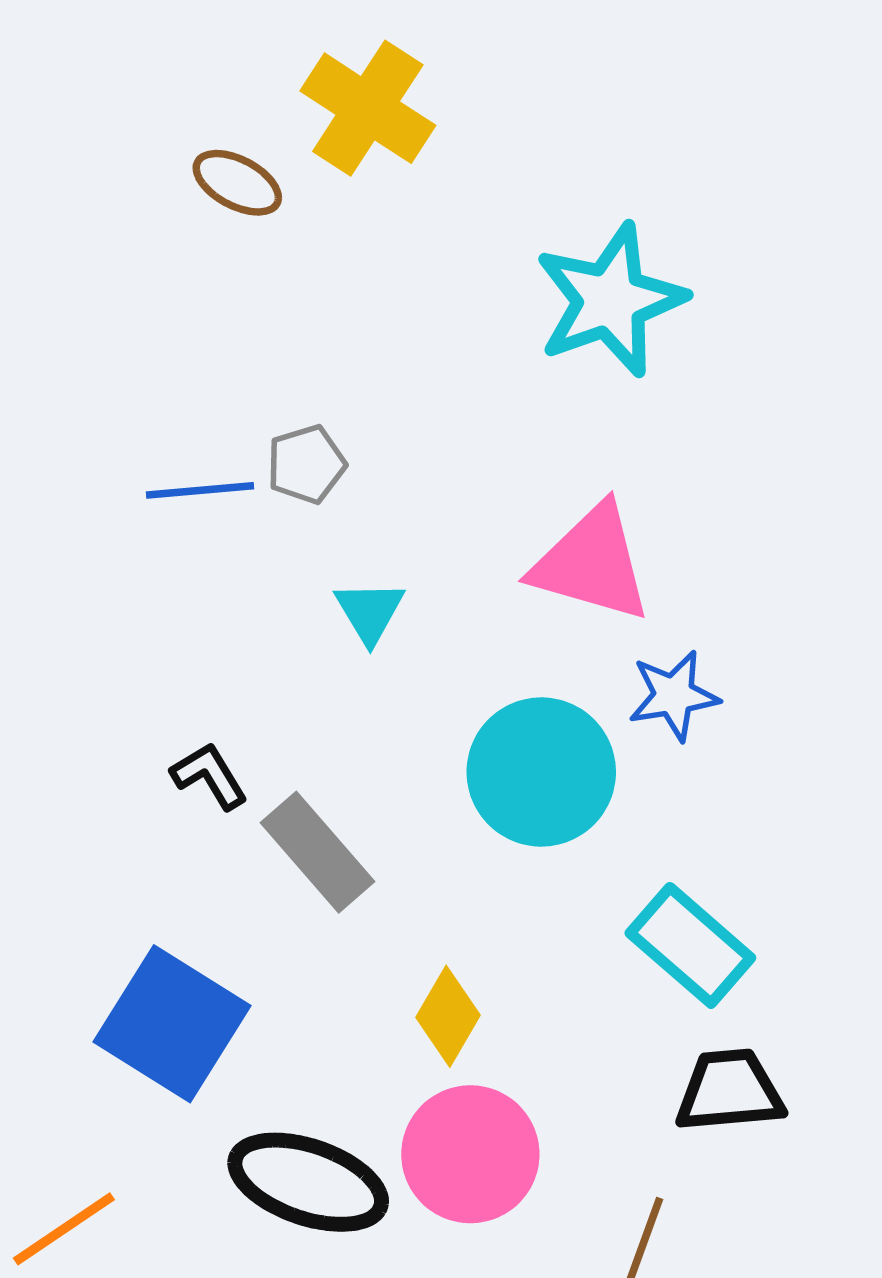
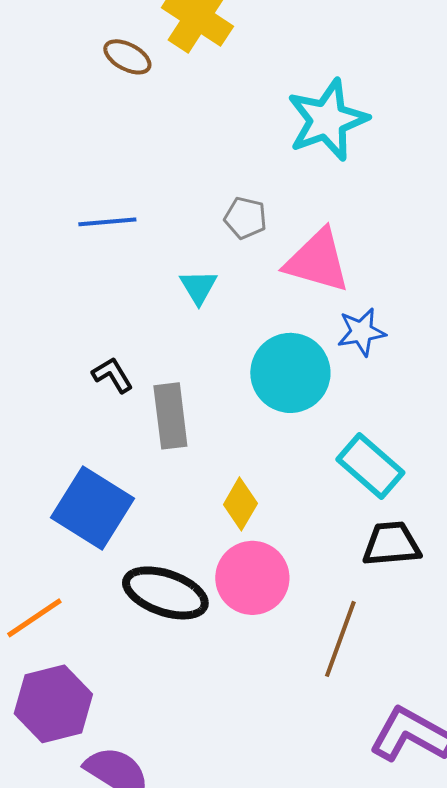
gray pentagon: (306, 464) -> (245, 218), moved, turned 30
gray rectangle: (317, 852) -> (170, 416), turned 34

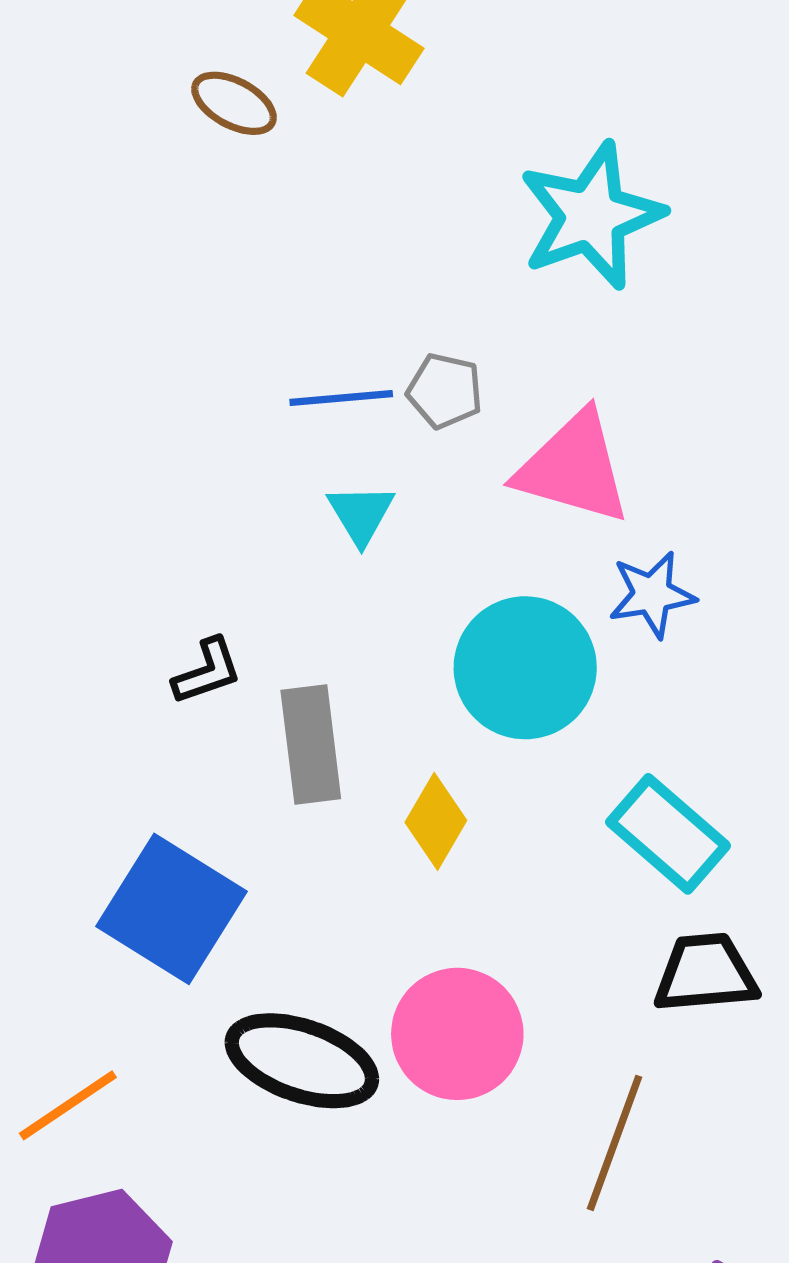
blue line: (107, 222) -> (341, 398), moved
black L-shape: (112, 375) -> (207, 671), turned 102
yellow diamond: (240, 504) -> (436, 821), moved

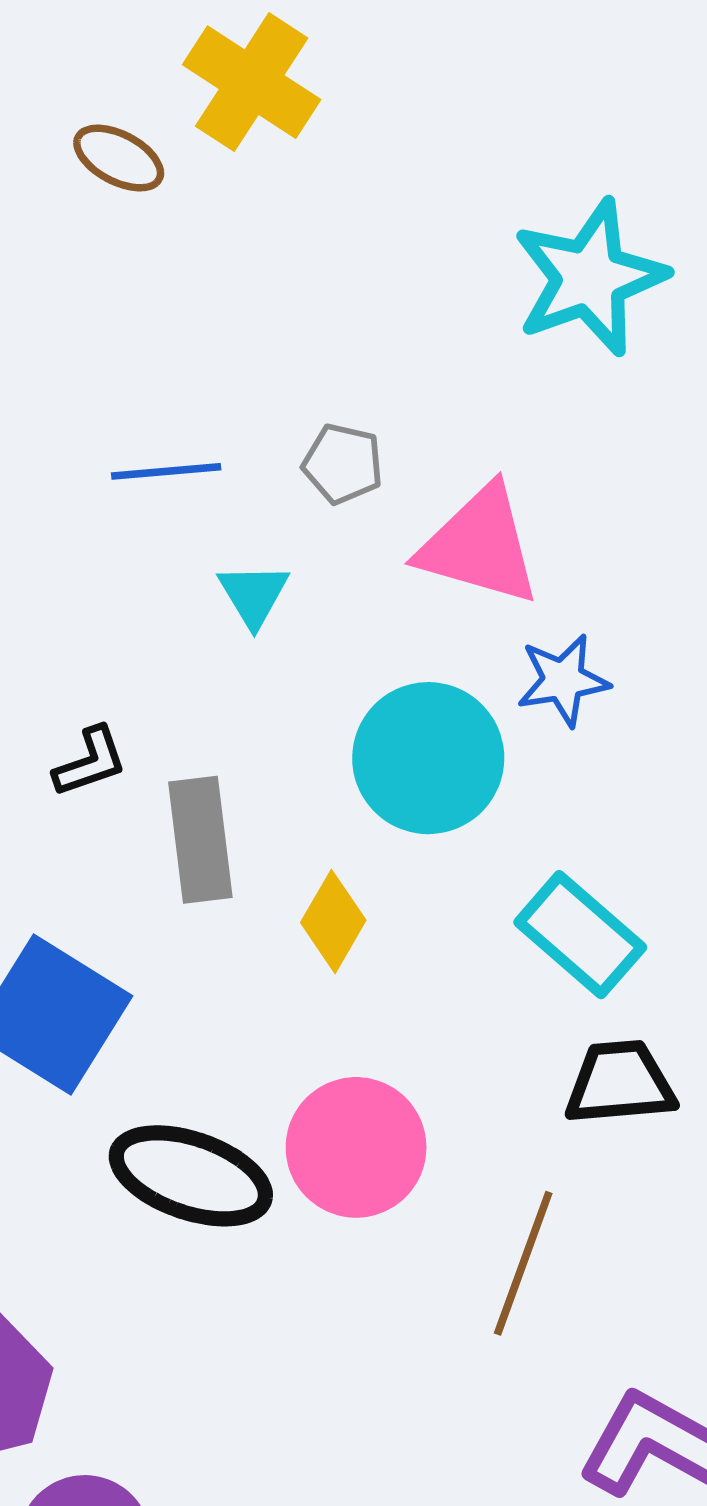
cyan star: (591, 216) -> (590, 278), moved
blue line: (341, 398) -> (166, 471), moved

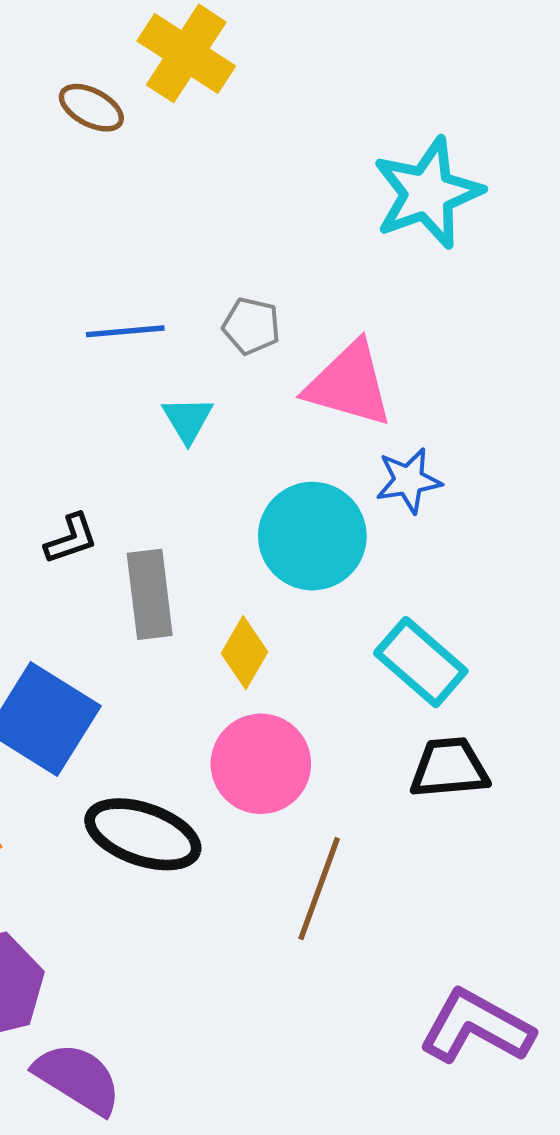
pink circle: (356, 1147) -> (261, 764), moved
brown line: (523, 1263) -> (319, 889), moved

